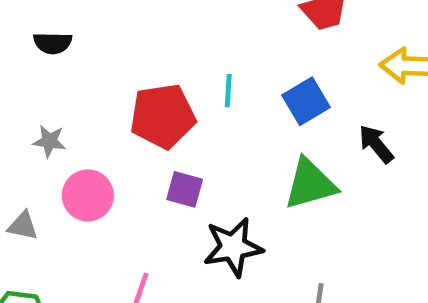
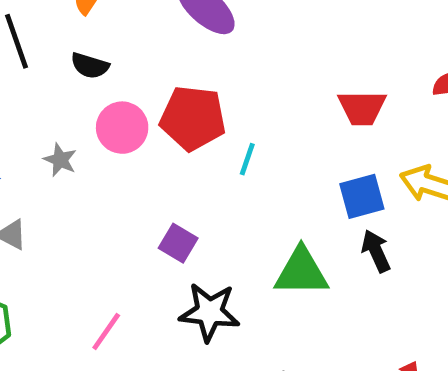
blue square: (306, 101) -> (362, 196), moved
red pentagon: (163, 116) -> (193, 118), moved
pink circle: (88, 195) -> (122, 128), moved

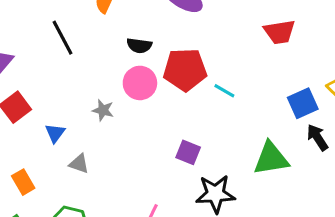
black semicircle: (90, 66) -> (139, 46), moved
red trapezoid: (362, 108) -> (280, 32), moved
cyan line: (247, 159) -> (224, 91), turned -70

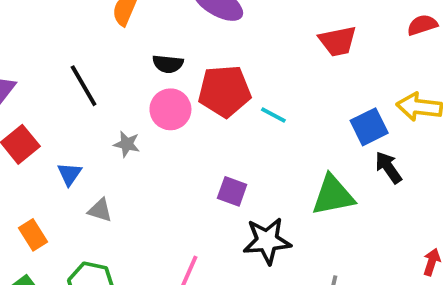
black line: (63, 38) -> (84, 86), moved

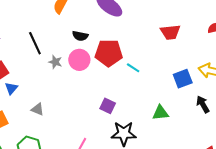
gray star: (127, 144) -> (55, 62), moved
black arrow: (388, 167) -> (203, 104), moved
blue triangle: (70, 174) -> (11, 88), moved
green triangle: (333, 195) -> (160, 113), size x0.7

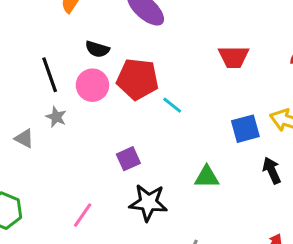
black line: (35, 43) -> (50, 75), moved
gray star: (55, 62) -> (56, 117), moved
purple square: (108, 106) -> (128, 159), turned 35
gray triangle: (38, 109) -> (24, 139), moved

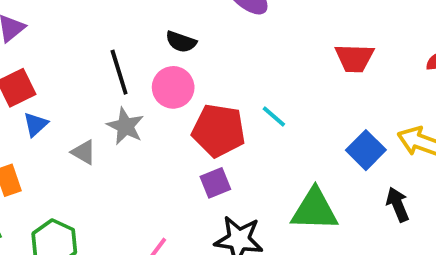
red pentagon: (138, 79) -> (219, 130), moved
gray star: (56, 117) -> (125, 126), size x1.4
blue square: (245, 129) -> (366, 150), turned -32
green triangle: (207, 177) -> (315, 210), size x1.5

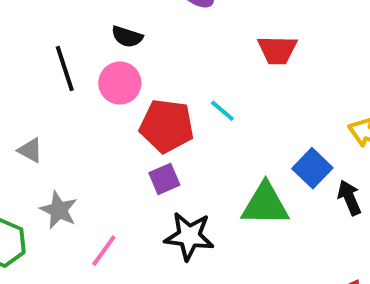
red trapezoid: (354, 58) -> (277, 50), moved
gray star: (125, 126) -> (59, 210), moved
blue square: (366, 150) -> (312, 168), moved

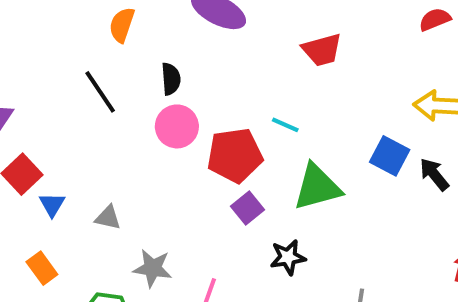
black semicircle: (127, 37) -> (171, 79), turned -96
black line: (65, 69) -> (100, 92), moved
green triangle: (265, 204) -> (317, 187), moved
black star: (189, 236) -> (288, 257), size x0.7

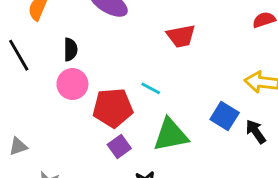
gray triangle: (108, 218) -> (18, 146), turned -36

